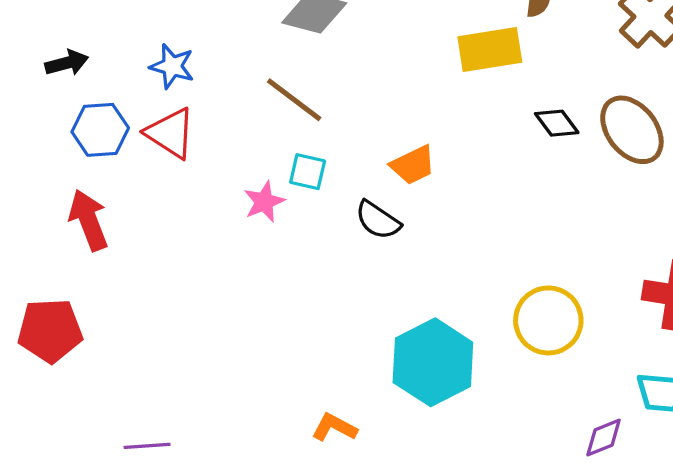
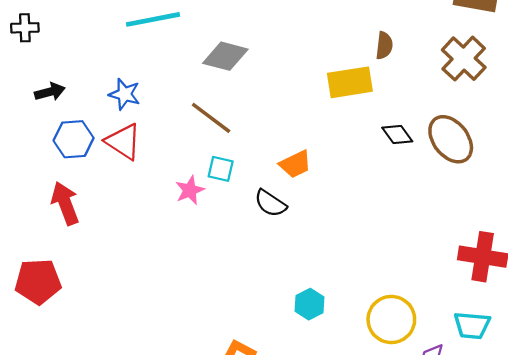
yellow circle: (548, 320) -> (391, 319), moved
cyan hexagon: (433, 362) -> (310, 304), size x0.5

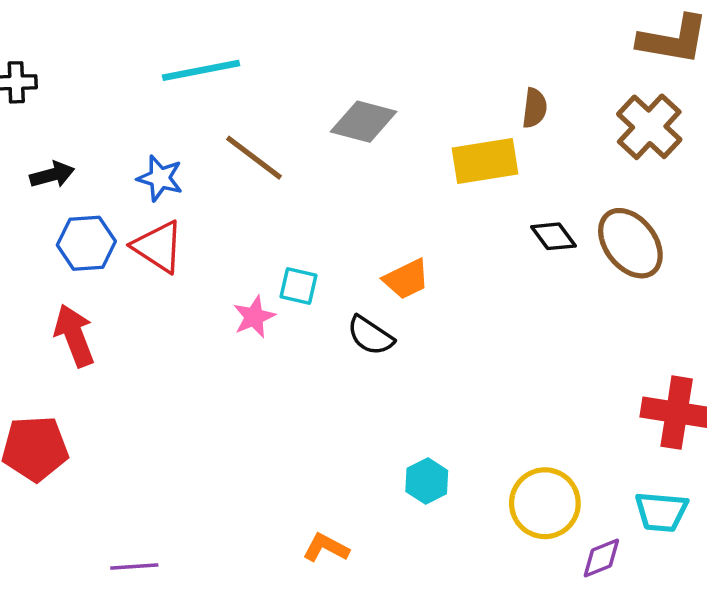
gray diamond: (225, 56) -> (364, 122), moved
brown line: (211, 118) -> (254, 158), moved

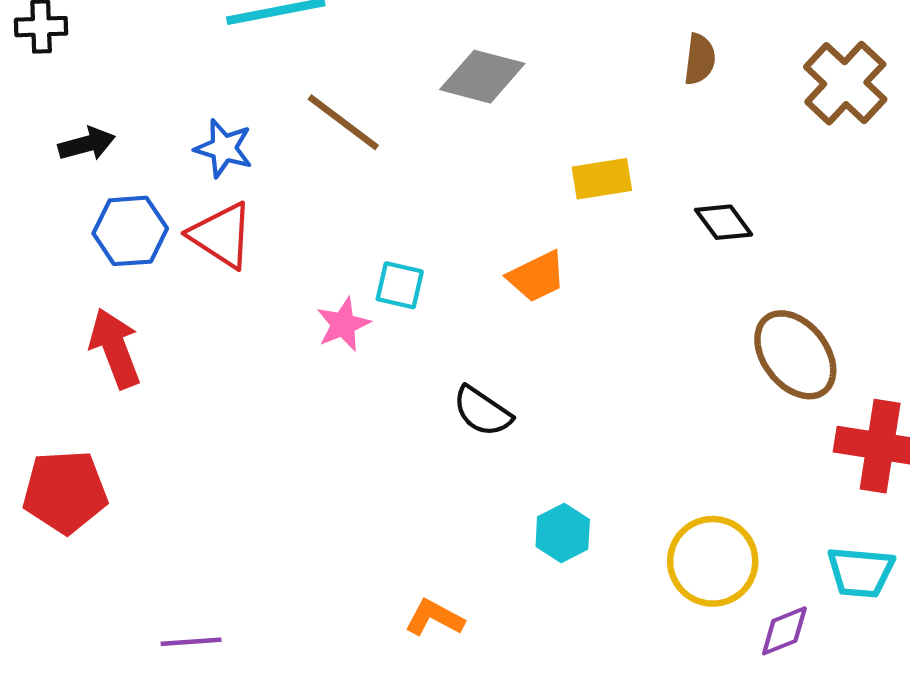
yellow rectangle: (485, 161) -> (602, 179), moved, size x0.7
brown ellipse: (630, 243) -> (795, 355), moved
black semicircle: (370, 336) -> (482, 411), moved

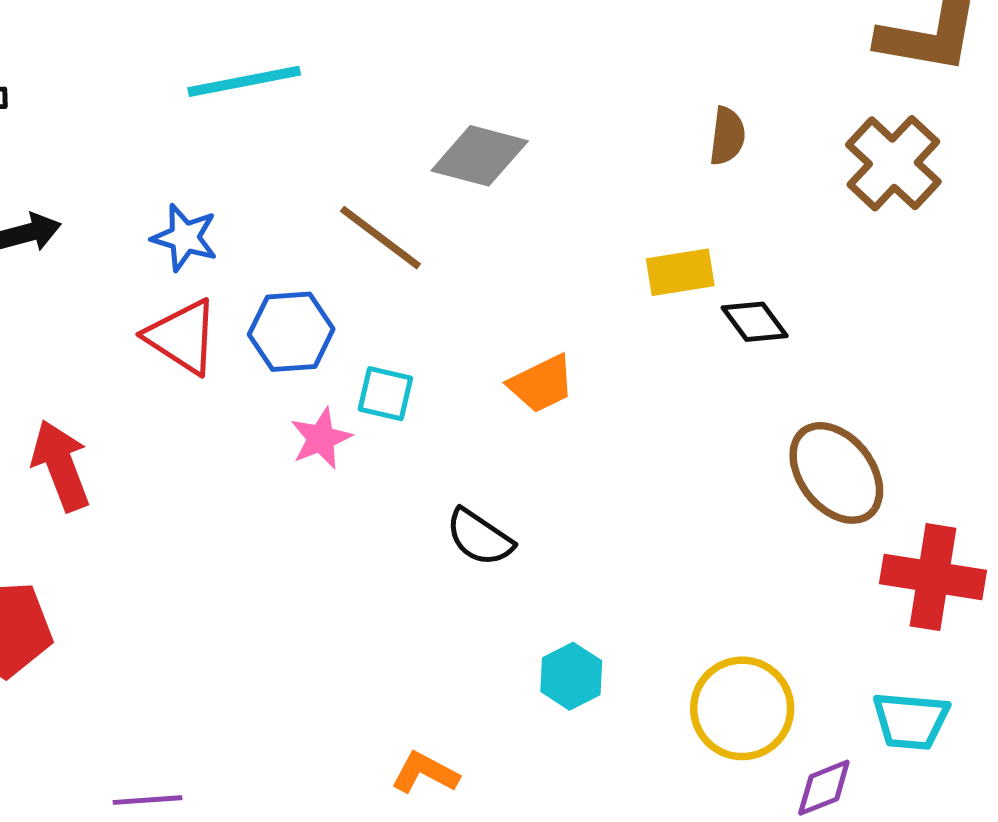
brown line: (343, 122) -> (380, 238), moved
yellow rectangle: (602, 179) -> (680, 272), moved
blue hexagon: (130, 231) -> (291, 332), moved

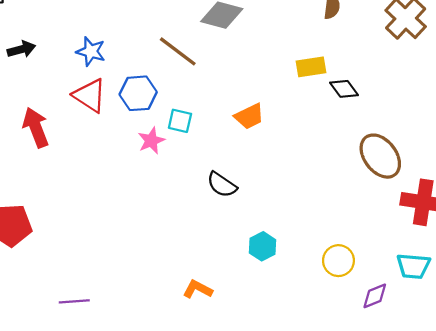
red arrow: (61, 466) -> (36, 127), moved
yellow circle: (742, 708) -> (338, 261), size x0.7

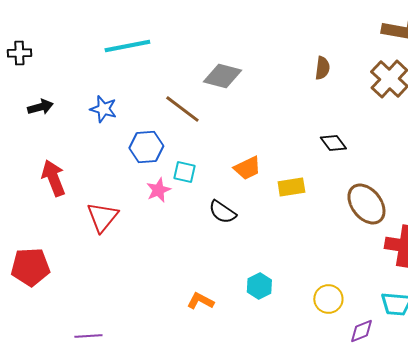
yellow rectangle: (311, 67) -> (291, 187), moved
red triangle: (90, 95) -> (102, 217), moved, turned 36
black semicircle: (222, 185) -> (222, 212), moved
orange L-shape: (198, 289) -> (200, 301), moved

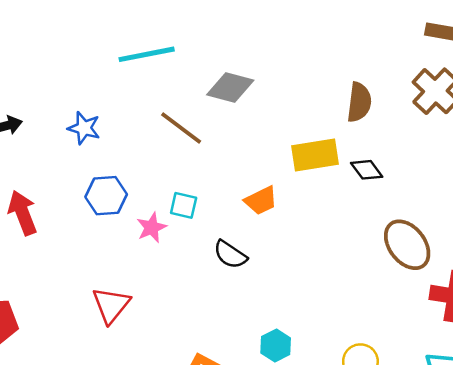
cyan line: (127, 46) -> (147, 54), moved
brown semicircle: (322, 68) -> (359, 102), moved, size x1.4
blue hexagon: (146, 147) -> (106, 196), moved
yellow rectangle: (291, 187) -> (315, 155), moved, size x1.4
red triangle: (102, 217) -> (111, 305), moved

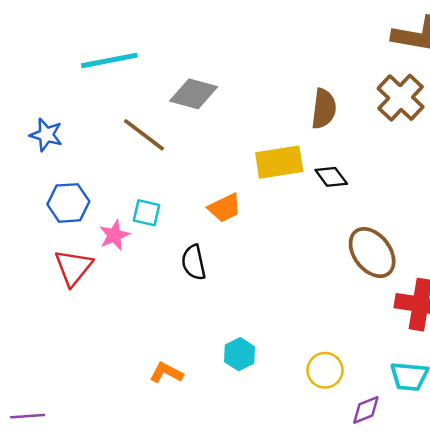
black semicircle: (230, 255) -> (194, 262), turned 44
red triangle: (111, 305) -> (73, 267), moved

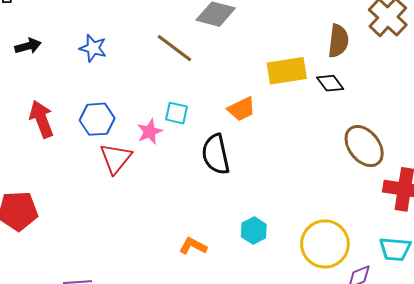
brown semicircle: (324, 109) -> (338, 41), moved
blue hexagon: (68, 203) -> (97, 119), moved
black semicircle: (194, 262) -> (216, 154), size x1.4
yellow circle: (325, 370) -> (325, 244), size x1.6

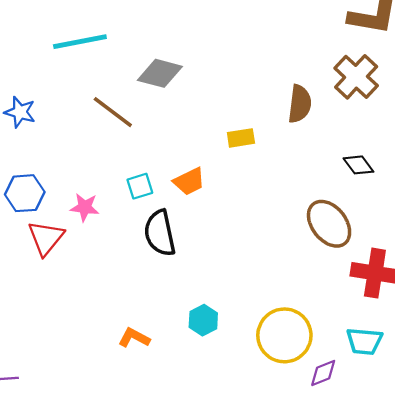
yellow rectangle: (287, 71) -> (241, 138), size x0.6
black diamond: (330, 83) -> (358, 165), moved
cyan square: (176, 113) -> (140, 186), moved, turned -30
pink star: (150, 132) -> (85, 207), turned 30

